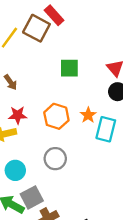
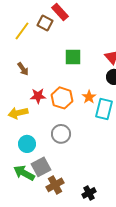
brown square: (36, 28) -> (45, 23), size x0.7
red star: (18, 115) -> (38, 96), moved

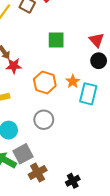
red star: (38, 96) -> (14, 66), moved

